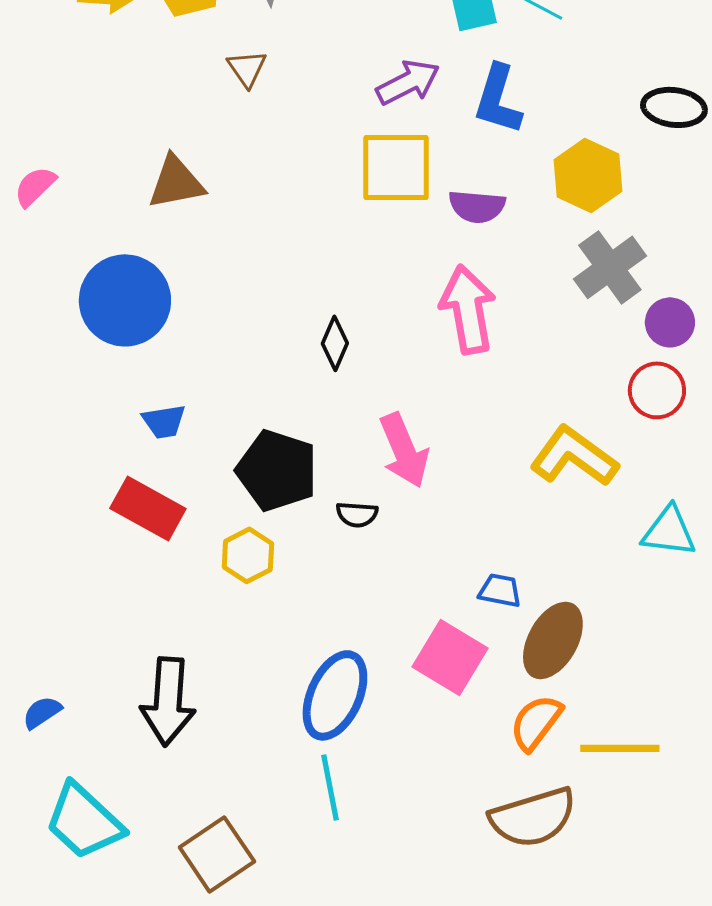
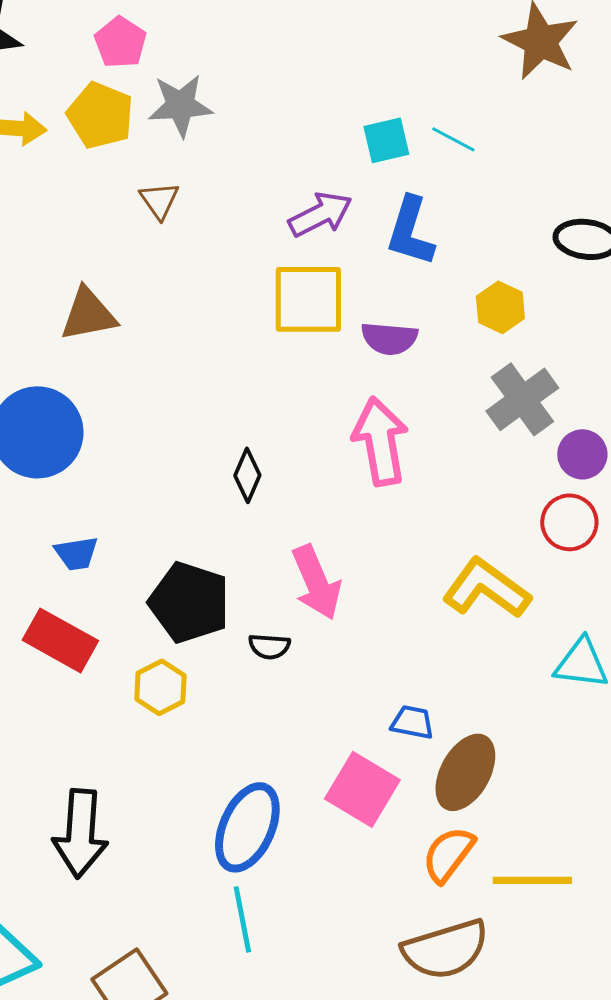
yellow hexagon: (588, 175) -> (500, 307), size x0.7

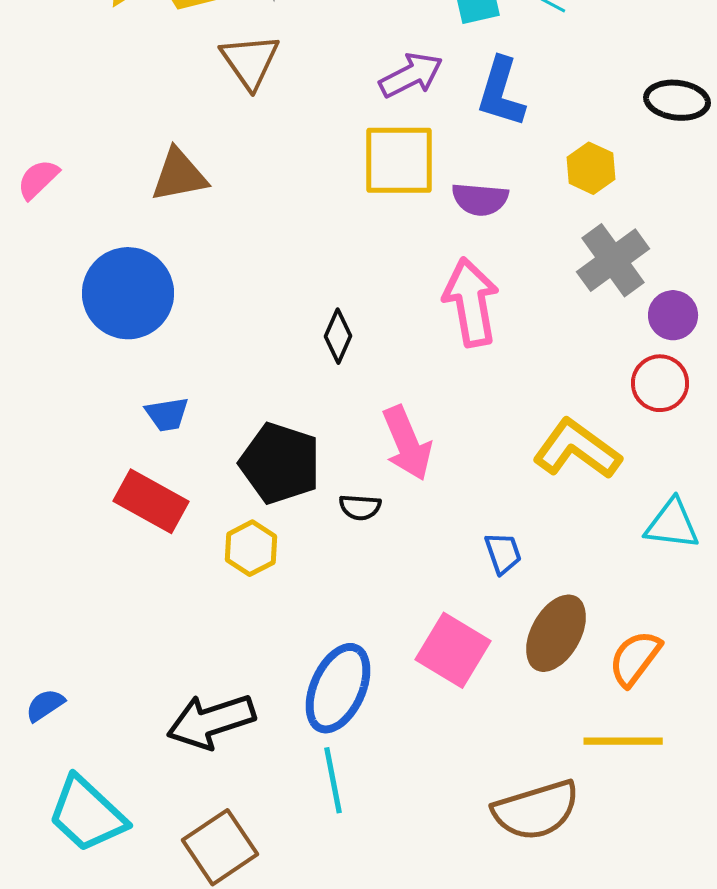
brown triangle: (159, 200) -> (250, 61), size x1.5
blue trapezoid: (412, 722) -> (503, 553), moved, turned 60
black arrow: (80, 833) -> (211, 721), moved, turned 68
orange semicircle: (448, 854) -> (635, 658), moved

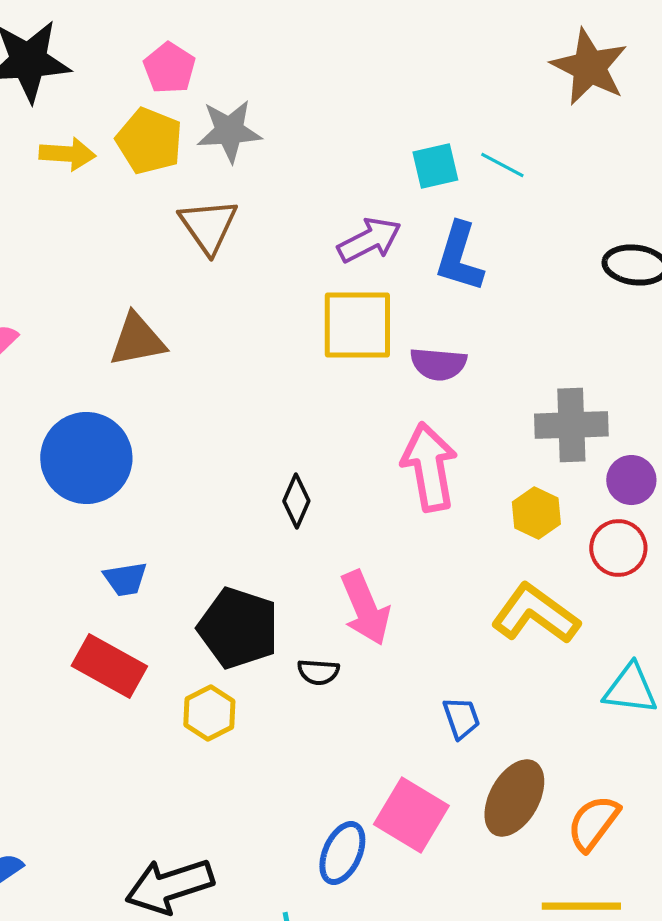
yellow hexagon: (591, 168) -> (536, 513), moved
gray cross: (613, 260) -> (571, 425), turned 34
blue ellipse: (338, 688) -> (342, 853), moved, size x0.7

